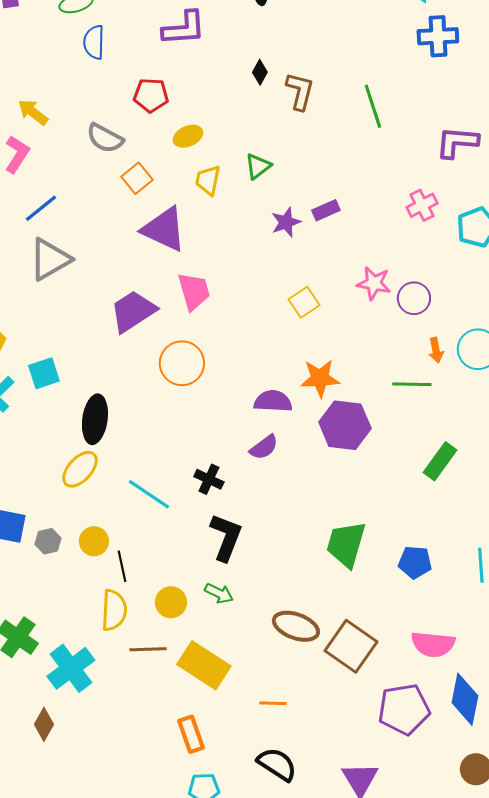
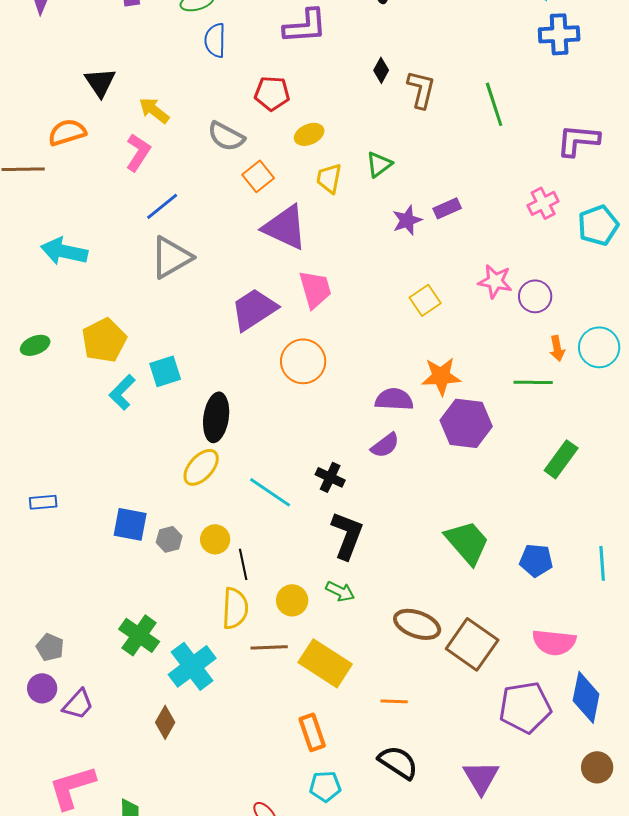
green trapezoid: (346, 544) -> (467, 542), turned 123

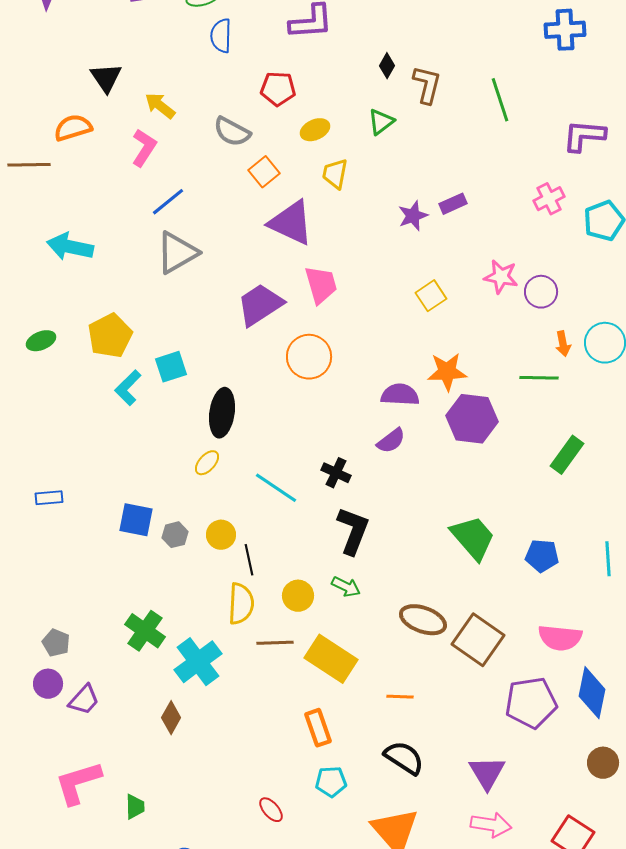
green triangle: (379, 164) -> (381, 122), moved
yellow ellipse: (201, 467) -> (207, 463), size x0.7

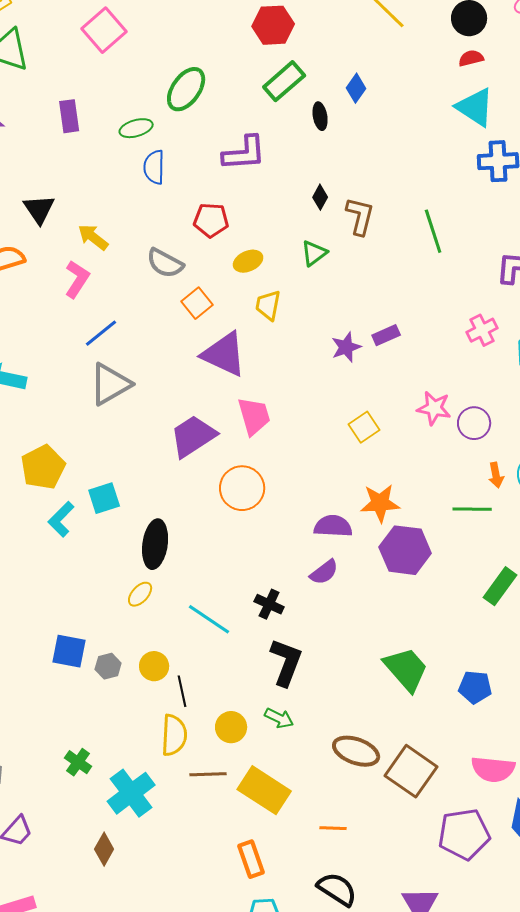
green cross: (145, 631) -> (78, 762), size x0.7

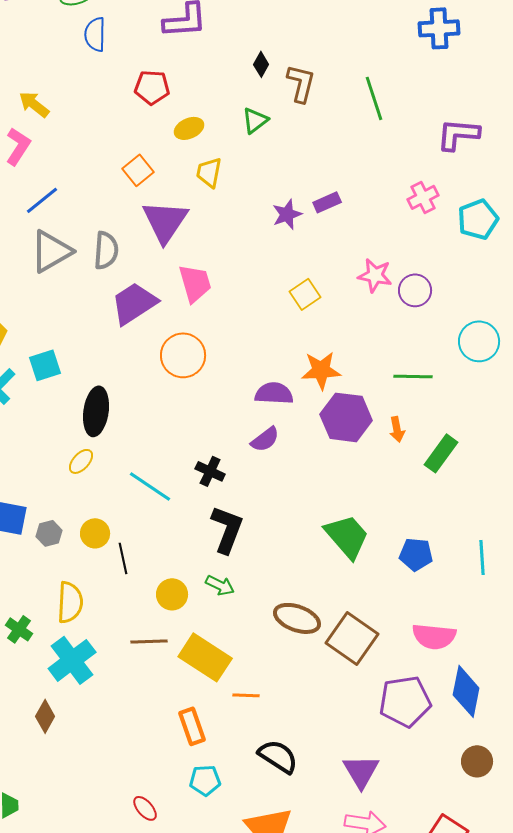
gray semicircle: (165, 263) -> (106, 250), moved, turned -114
purple triangle: (224, 354) -> (165, 221), turned 39
orange arrow: (496, 475) -> (397, 429), moved
yellow semicircle: (174, 735) -> (70, 602), moved
orange line: (333, 828) -> (246, 695), moved

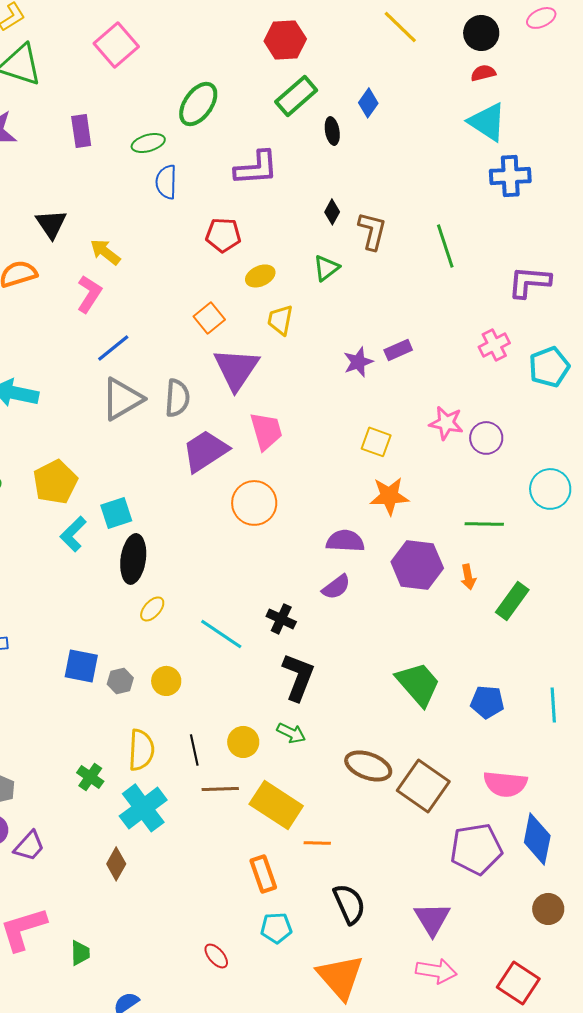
yellow square: (305, 294) -> (376, 442), turned -36
orange star: (321, 370) -> (389, 496), moved
black ellipse: (96, 411) -> (133, 559), moved
black line: (123, 558) -> (194, 750), moved
black semicircle: (278, 756) -> (349, 904), turned 33

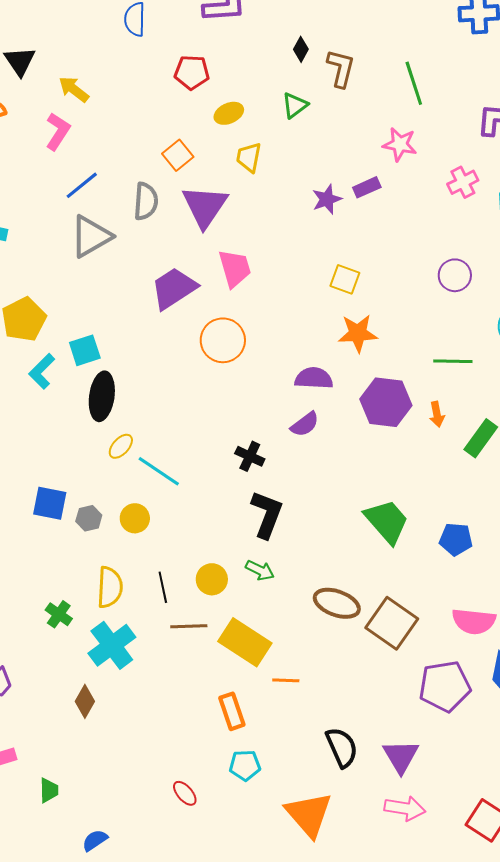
gray semicircle: (177, 398) -> (146, 201), moved
pink star: (446, 423) -> (400, 144), moved
cyan line: (221, 634) -> (159, 471), moved
black semicircle: (349, 904) -> (342, 747), moved

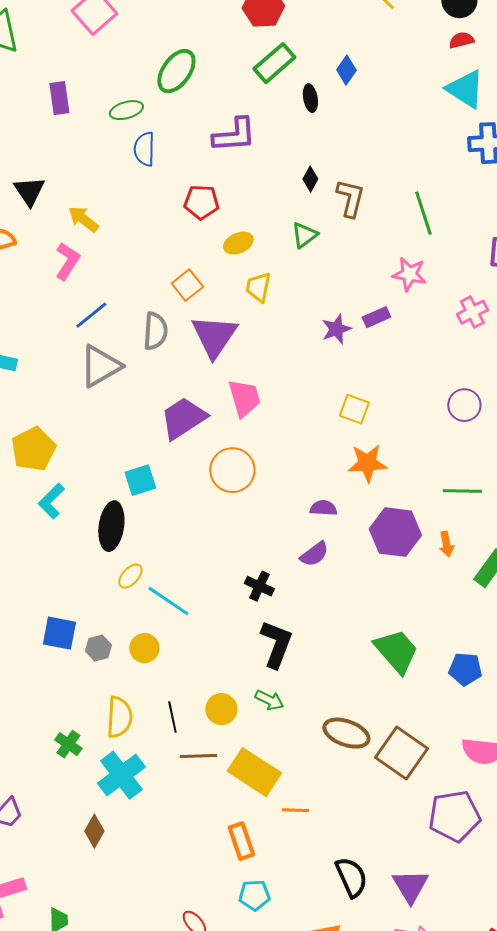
cyan square: (85, 350) -> (140, 480), moved
purple semicircle: (314, 378) -> (323, 508), size x0.7

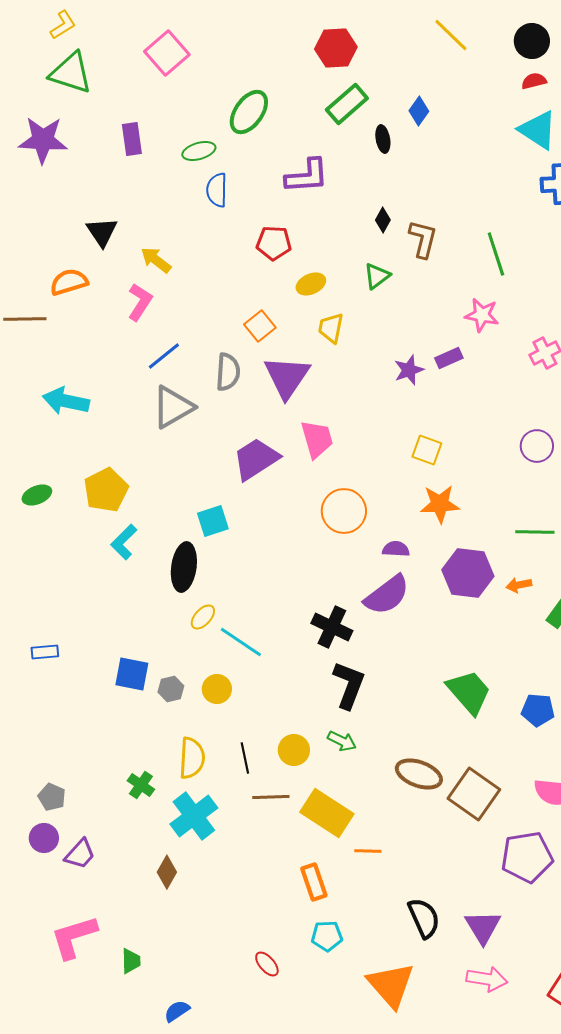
orange circle: (232, 470) -> (344, 511), moved
orange arrow: (446, 544) -> (519, 585), turned 90
purple semicircle: (314, 554) -> (387, 595), size x1.6
black cross: (259, 586) -> (332, 627), size x1.4

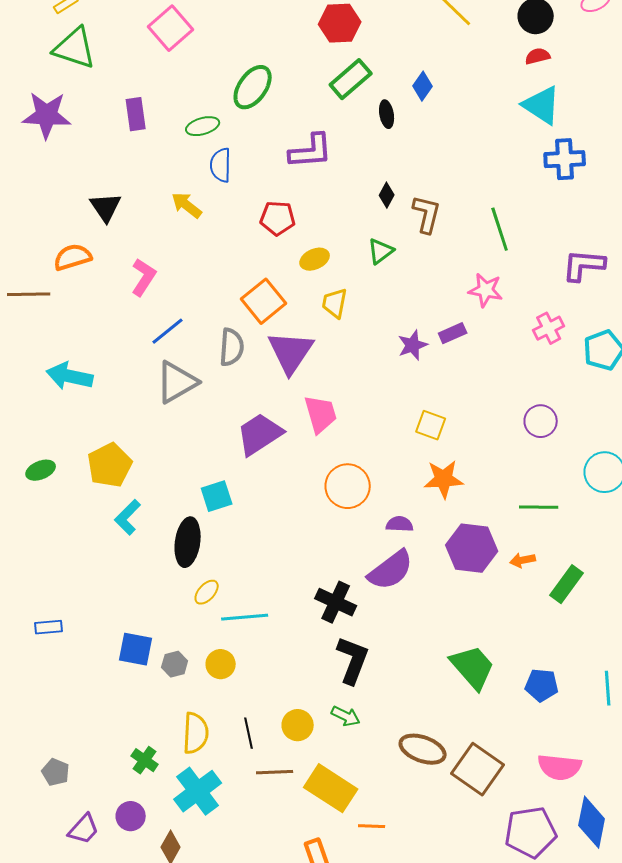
yellow arrow: (156, 260) -> (187, 205), moved
orange square: (260, 326) -> (264, 301), size x1.4
cyan line: (241, 642) -> (245, 617), turned -39
purple circle: (44, 838) -> (131, 816), moved

